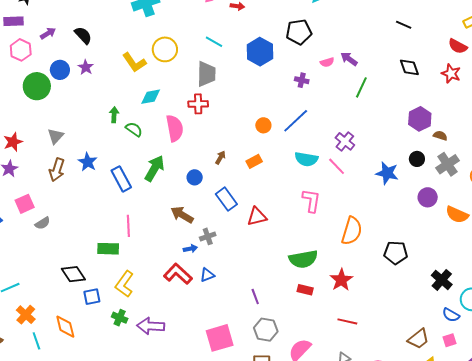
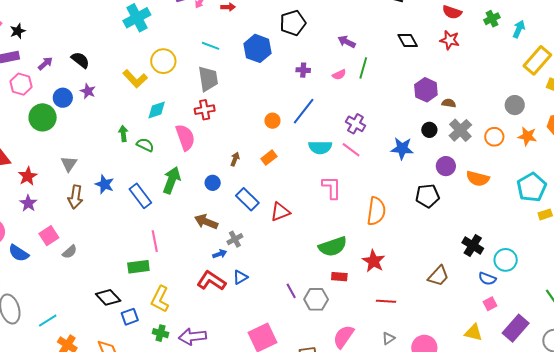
pink semicircle: (327, 62) -> (339, 75), moved
black pentagon: (396, 253) -> (427, 196), moved
gray hexagon: (266, 330) -> (316, 299), moved
brown trapezoid: (418, 339) -> (438, 276), moved

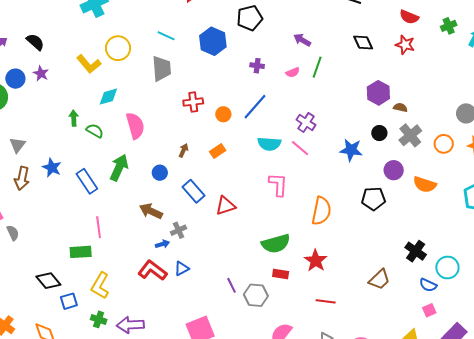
red cross: (205, 110) -> (193, 102), moved
gray semicircle: (70, 252) -> (13, 233), turned -77

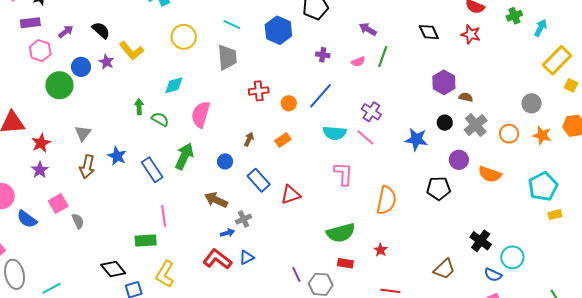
yellow L-shape: (89, 64) -> (131, 51), moved
pink semicircle: (135, 126) -> (201, 114), turned -148
red star: (316, 261) -> (381, 250), size x0.6

